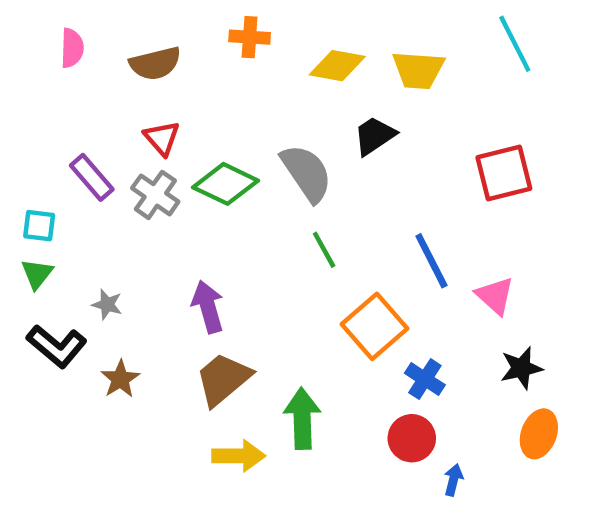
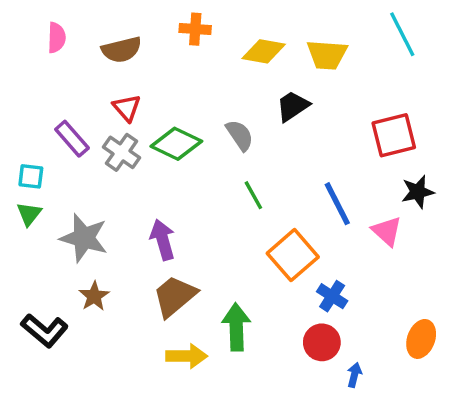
gray semicircle: (307, 173) -> (240, 135), size x0.7
gray star: (107, 305) -> (84, 238), size x2.0
black L-shape: (57, 346) -> (45, 330), moved
black star: (521, 368) -> (418, 192), moved

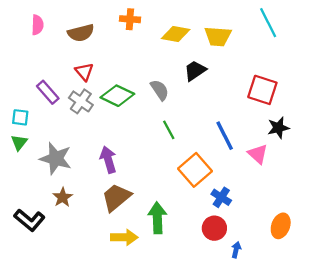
red square: (394, 135) -> (262, 90), turned 32

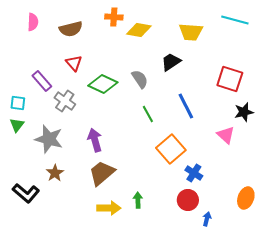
cyan line: (268, 23) -> (235, 20), turned -48
yellow diamond: (176, 34) -> (139, 30), moved
gray cross: (81, 101) -> (65, 101), moved
blue line: (225, 136) -> (186, 106), moved
green arrow: (157, 218) -> (138, 200), moved, size x0.6

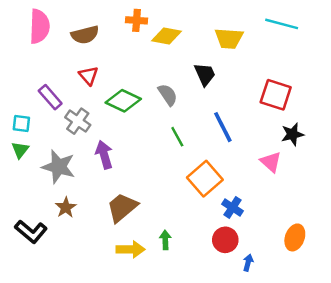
pink semicircle: (33, 22) -> (39, 26), size x1.6
black trapezoid: (171, 62) -> (205, 74), turned 100
purple arrow: (95, 140) -> (104, 155), moved

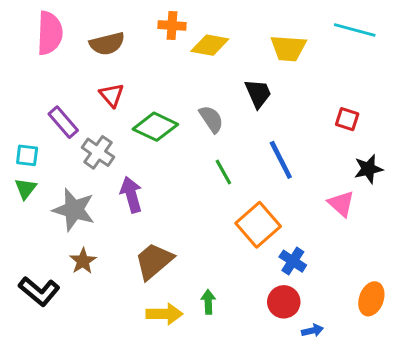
red square: (276, 95) -> (347, 119), size x0.6
blue arrow: (248, 263) -> (312, 331), turned 63

